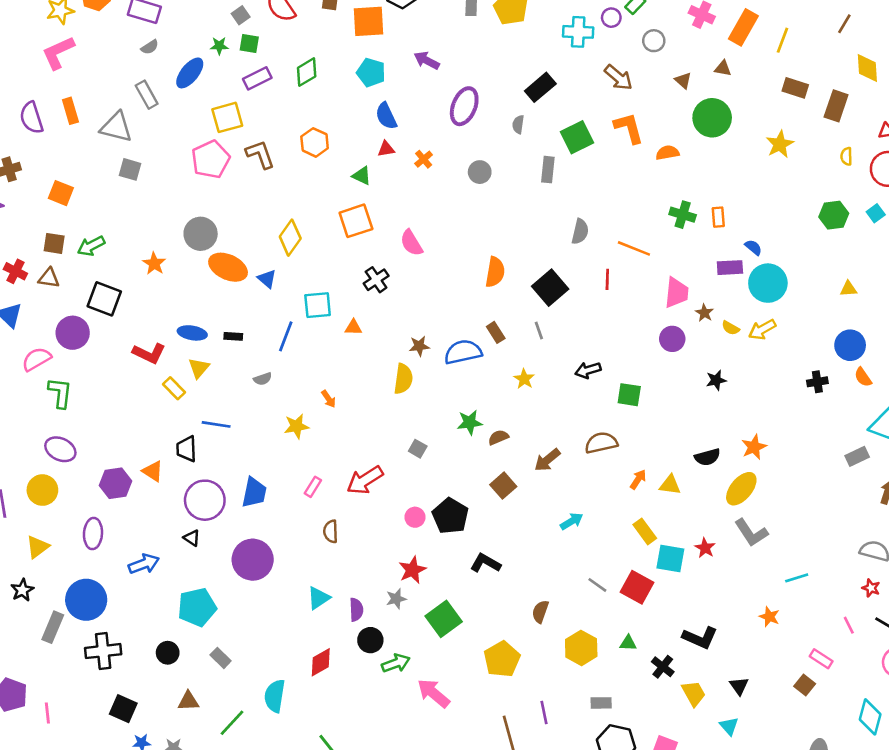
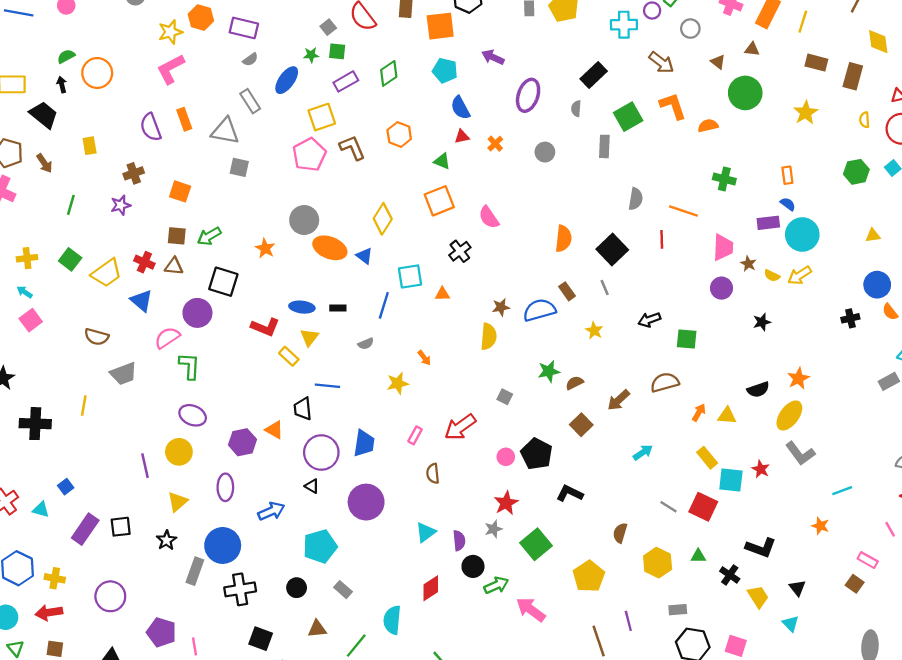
orange rectangle: (718, 217) -> (787, 175), moved

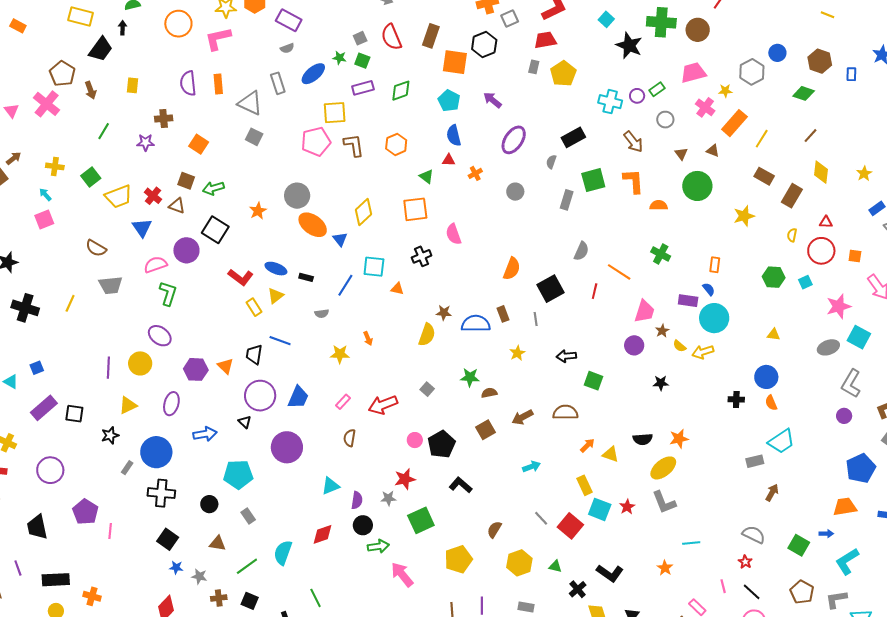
orange circle: (97, 73) -> (178, 24), moved
black trapezoid: (44, 115) -> (101, 49), turned 72
gray rectangle: (195, 571) -> (127, 468), size x0.6

